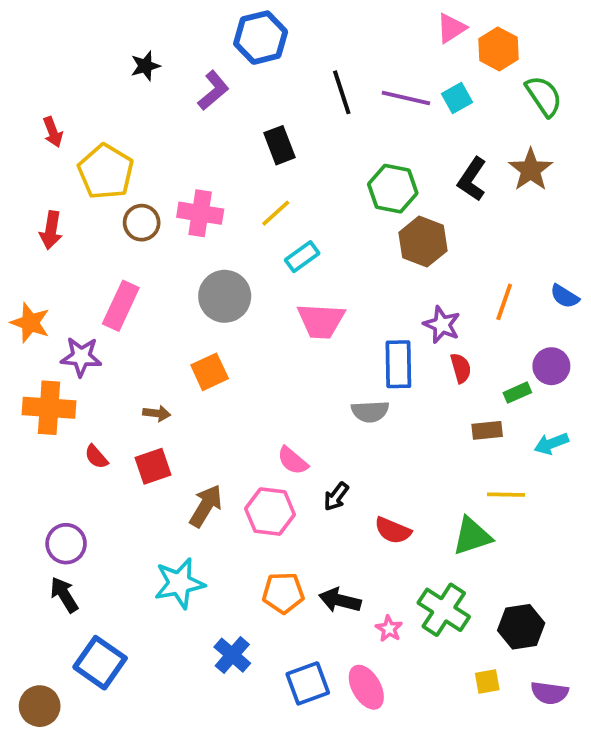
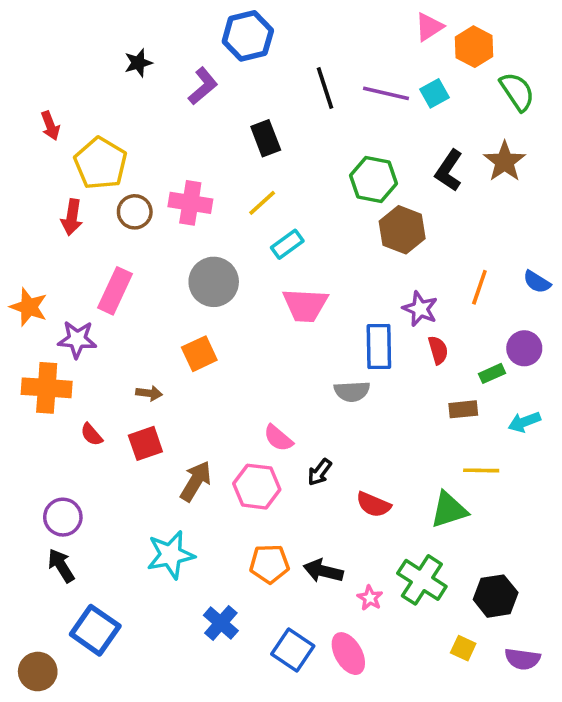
red arrow: (51, 230) -> (72, 217), moved
yellow square: (487, 682) -> (463, 648), turned 35
blue square: (308, 683) -> (293, 650), turned -36

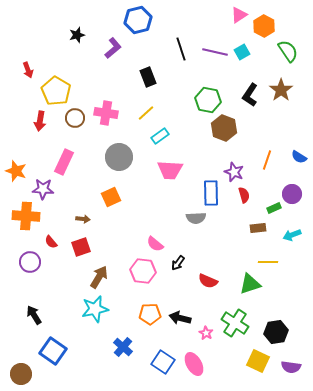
brown arrow: (196, 481) -> (99, 277), moved
purple circle: (63, 517) -> (30, 262), moved
yellow square: (463, 648) -> (258, 361), size x1.6

